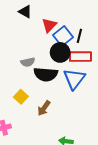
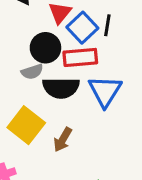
black circle: (60, 52) -> (45, 48), moved
red rectangle: (80, 57) -> (80, 57), moved
yellow square: (21, 97) -> (26, 125), size x1.6

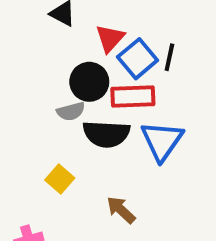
yellow square: (26, 125) -> (60, 179), size x0.6
brown arrow: (63, 140) -> (121, 210), moved, turned 100

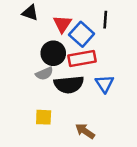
black line: (169, 57) -> (105, 20), moved
blue triangle: (162, 141) -> (105, 84), size x0.7
yellow square: (60, 179) -> (44, 117), turned -30

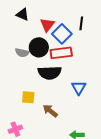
gray semicircle: (44, 74) -> (22, 53), moved, turned 32
blue triangle: (105, 84) -> (79, 88), moved
brown arrow: (85, 131) -> (50, 111), moved

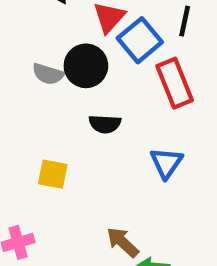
red rectangle: (61, 53) -> (175, 83), moved, turned 70
black semicircle: (50, 73) -> (105, 124), size x0.6
brown arrow: (50, 111) -> (123, 242), moved

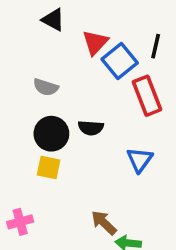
black circle: (86, 66) -> (51, 134), moved

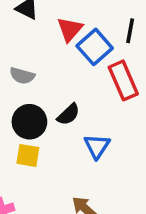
black semicircle: (91, 128) -> (68, 114), turned -45
blue triangle: (140, 160) -> (97, 146), moved

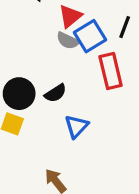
gray semicircle: (22, 76) -> (68, 41), moved

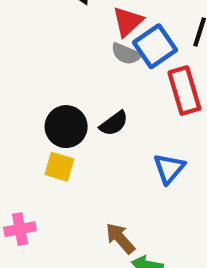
blue triangle: (76, 126) -> (169, 168), moved

